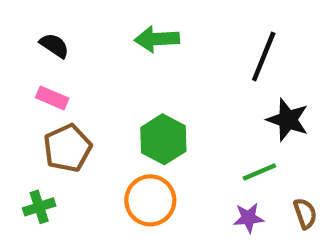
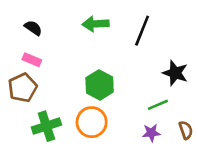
black line: (264, 56) -> (142, 31), moved
brown pentagon: (67, 148) -> (23, 88), moved
green cross: (39, 207) -> (46, 126), moved, size x1.5

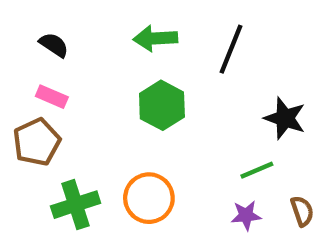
green hexagon: (100, 85) -> (162, 105), moved

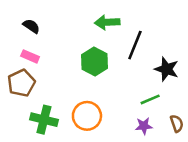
green arrow: (155, 38) -> (107, 22), moved
black line: (231, 49) -> (135, 45), moved
green cross: (76, 205) -> (44, 120), turned 32

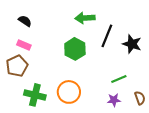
black star: (167, 69) -> (132, 44), moved

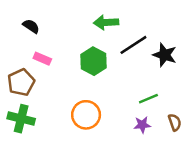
black line: (107, 36) -> (133, 45), turned 35
pink rectangle: (24, 45) -> (42, 59), moved
green cross: (35, 95) -> (21, 119), moved

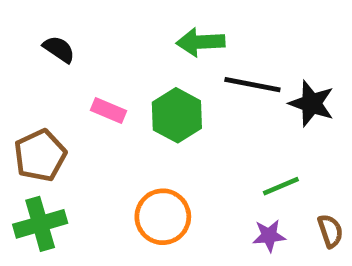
black line: (133, 45) -> (252, 85), turned 44
pink rectangle: (42, 59) -> (109, 111), moved
green cross: (21, 119) -> (40, 224), turned -30

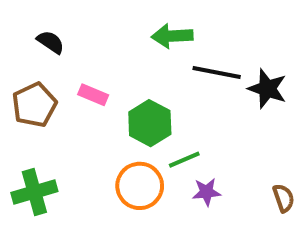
green hexagon: (177, 115) -> (150, 123), moved
brown pentagon: (40, 155) -> (34, 105), moved
green line: (281, 186) -> (184, 160), moved
purple star: (269, 236) -> (207, 192), moved

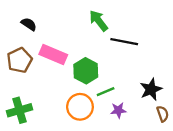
green arrow: (172, 36) -> (99, 21), turned 55
black star: (267, 89) -> (151, 89), moved, turned 30
pink rectangle: (93, 95) -> (53, 54), size x1.6

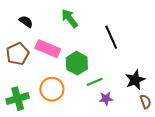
green arrow: (99, 21) -> (70, 18), moved
black line: (124, 42) -> (111, 37), turned 55
orange circle: (80, 107) -> (52, 89), moved

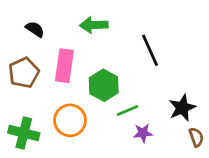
green arrow: (70, 18) -> (94, 25), turned -54
pink rectangle: (48, 49) -> (64, 66), turned 75
green cross: (18, 99) -> (24, 133), turned 30

